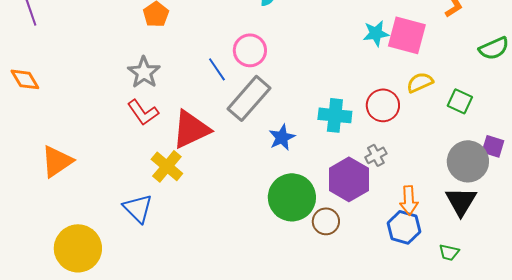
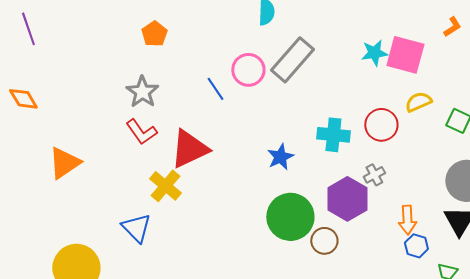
gray rectangle: (249, 98) -> (292, 60), moved
orange triangle: (57, 161) -> (64, 163), moved
blue hexagon: (404, 227) -> (416, 246), moved, size x0.7

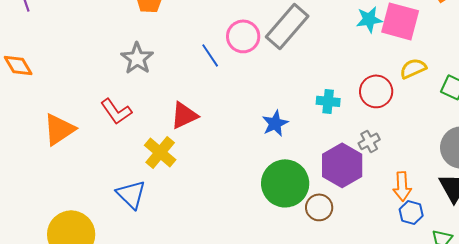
red L-shape: (141, 132) -> (116, 111), moved
cyan cross: (333, 135) -> (328, 101), size x0.7
red triangle: (189, 149) -> (184, 115), size x0.7

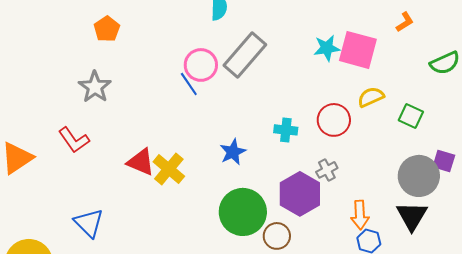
blue line: (210, 55) -> (189, 84), moved
red triangle: (184, 115) -> (141, 162), moved, turned 48
yellow cross: (160, 152) -> (169, 169), moved

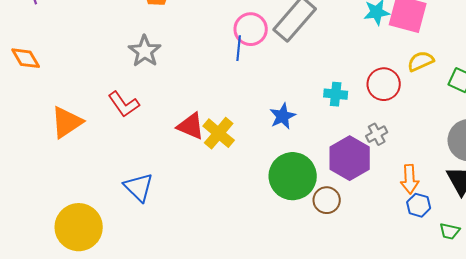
blue line: (189, 84) -> (239, 48), turned 40

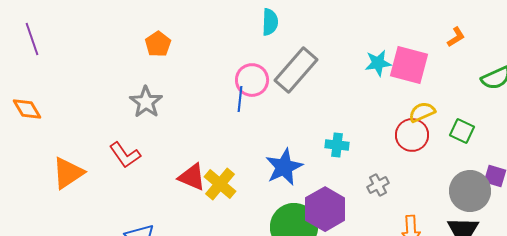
red circle: (384, 84) -> (412, 135), moved
blue star: (283, 116) -> (284, 167), size x1.4
purple hexagon: (350, 158) -> (325, 209), moved

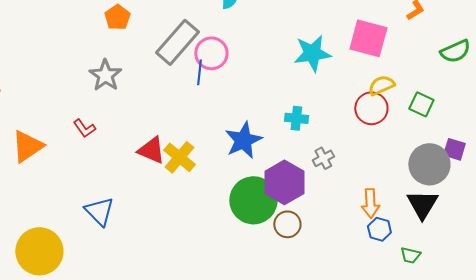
cyan star: (378, 63) -> (312, 53), moved, size x1.4
gray rectangle: (296, 70) -> (177, 42), moved
red L-shape: (125, 155) -> (84, 128), size x0.7
gray cross: (378, 185) -> (323, 158), moved

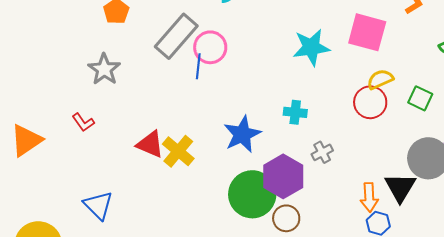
black triangle: (422, 204) -> (400, 187), moved

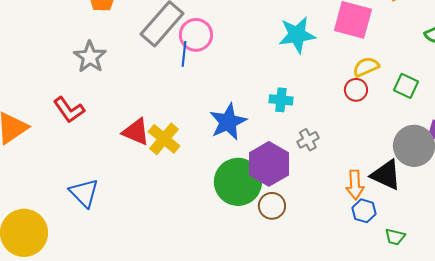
red circle: (370, 102) -> (356, 90), size x0.7
red L-shape: (83, 122) -> (69, 110), size x1.4
black triangle: (400, 187) -> (386, 175), turned -36

